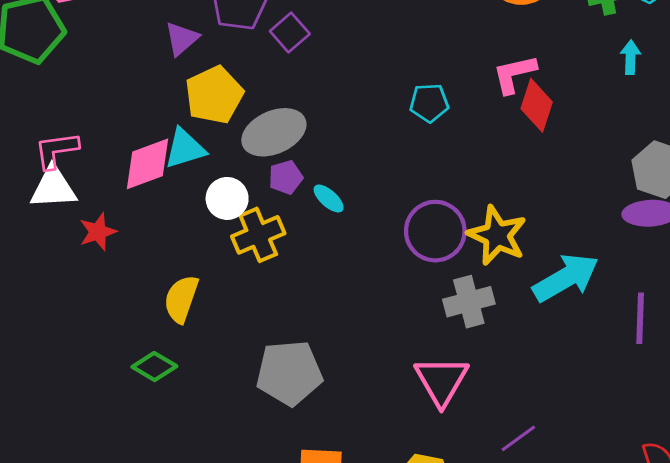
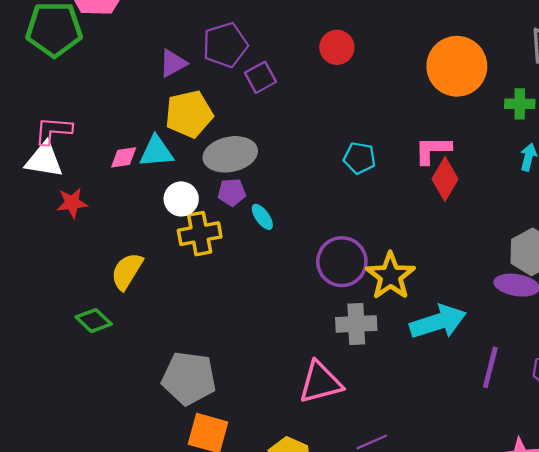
pink diamond: (147, 164) -> (124, 157), size x0.6
gray pentagon: (289, 373) -> (189, 378), moved
pink triangle: (441, 381) -> (320, 382), turned 33

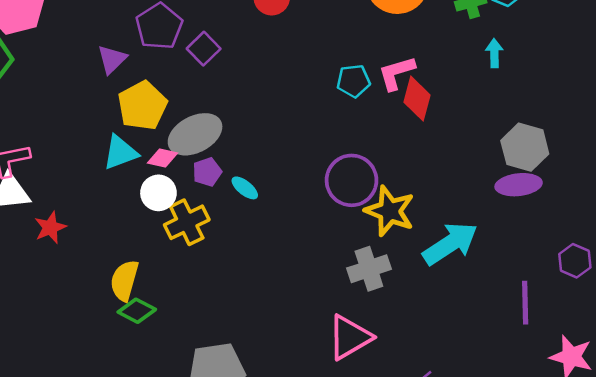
pink diamond: (124, 157) -> (163, 158), moved, turned 36
cyan pentagon: (360, 158) -> (353, 81), moved
purple circle: (342, 262) -> (352, 180), moved
green diamond: (94, 321) -> (137, 311), moved
purple line: (490, 367) -> (525, 303), moved

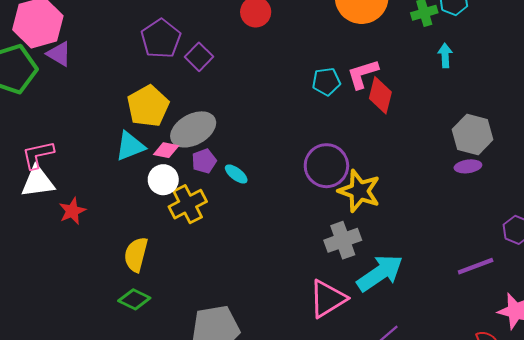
purple triangle: (112, 59) -> (59, 54), moved, turned -44
purple ellipse: (519, 185) -> (468, 166), size x0.7
cyan arrow: (450, 244) -> (380, 273), moved
purple line: (525, 303) -> (476, 266), turned 72
green diamond: (137, 311) -> (134, 299), moved

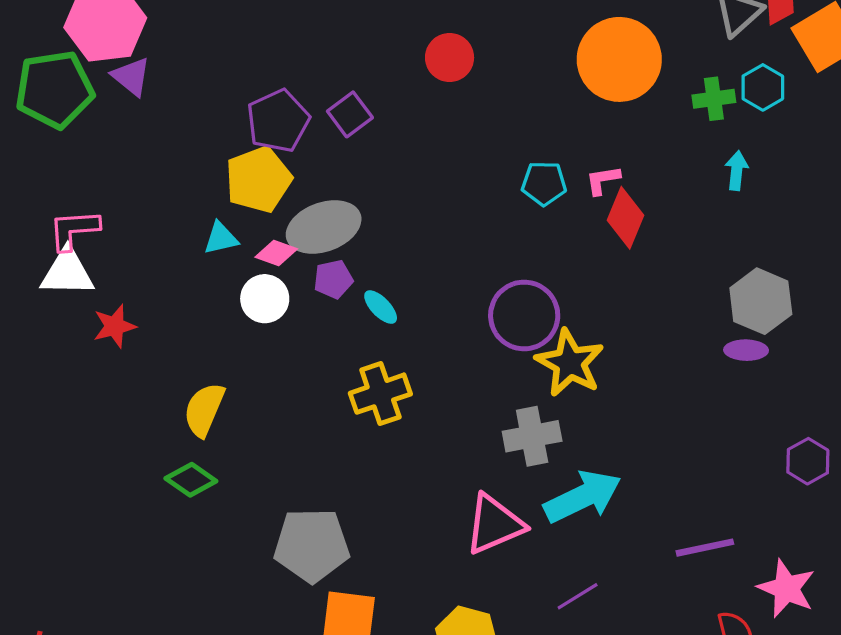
purple pentagon: (161, 39) -> (278, 121), moved
pink L-shape: (363, 74) -> (603, 180), size x0.7
cyan triangle: (130, 146) -> (221, 238), size x0.7
yellow cross: (188, 204) -> (380, 394), moved
purple line: (476, 266) -> (705, 548), moved

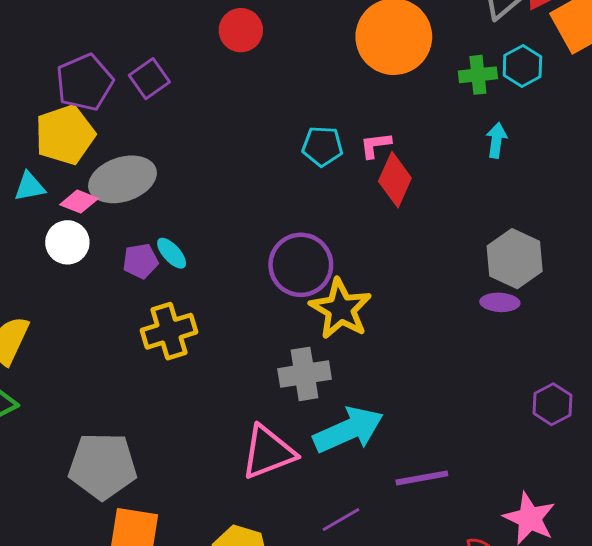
purple pentagon: (333, 279) -> (140, 261), moved
purple line: (705, 548) -> (422, 478), moved

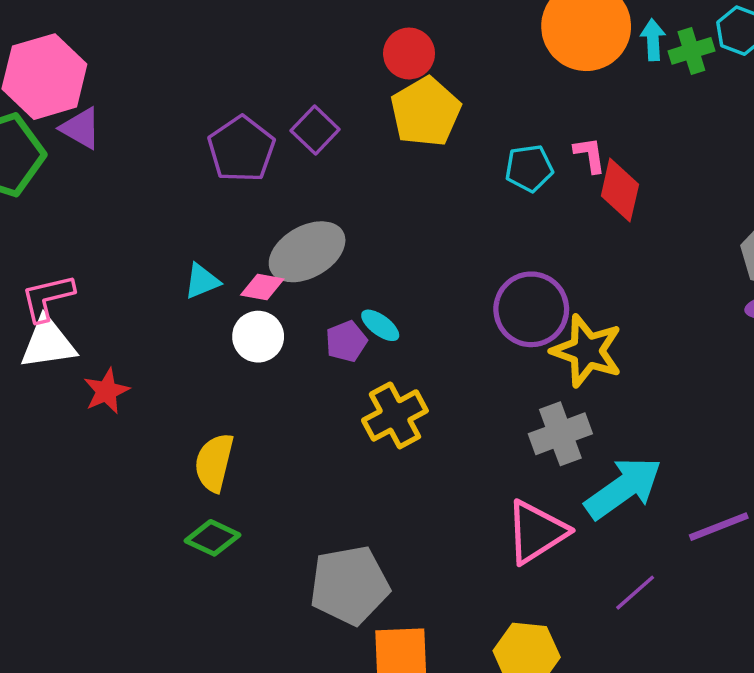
yellow pentagon: (65, 135) -> (426, 112), moved
cyan arrow: (496, 140) -> (653, 40), moved
pink L-shape: (375, 145) -> (590, 155), turned 100

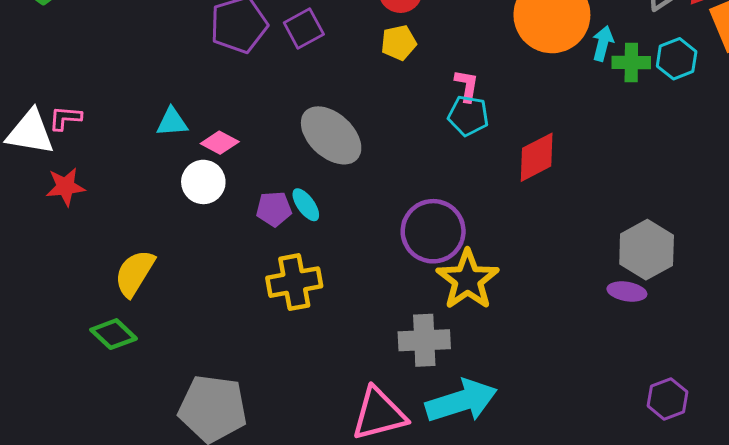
yellow pentagon: (426, 112) -> (399, 43), size x0.6
pink L-shape: (590, 155) -> (467, 86), moved
red diamond: (620, 190) -> (537, 157), turned 32
gray ellipse: (307, 252) -> (331, 135), moved, turned 54
pink L-shape: (47, 298) -> (65, 118), moved, size x0.7

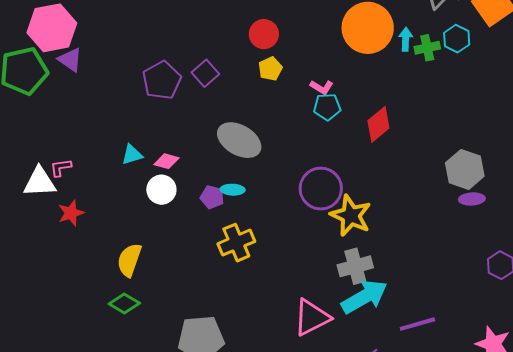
pink L-shape: (467, 86) -> (322, 87), turned 125
cyan ellipse: (306, 205) -> (233, 190), turned -40
purple pentagon: (274, 209) -> (212, 197), turned 30
purple ellipse: (627, 291) -> (472, 199), moved
gray cross: (424, 340) -> (355, 266), moved

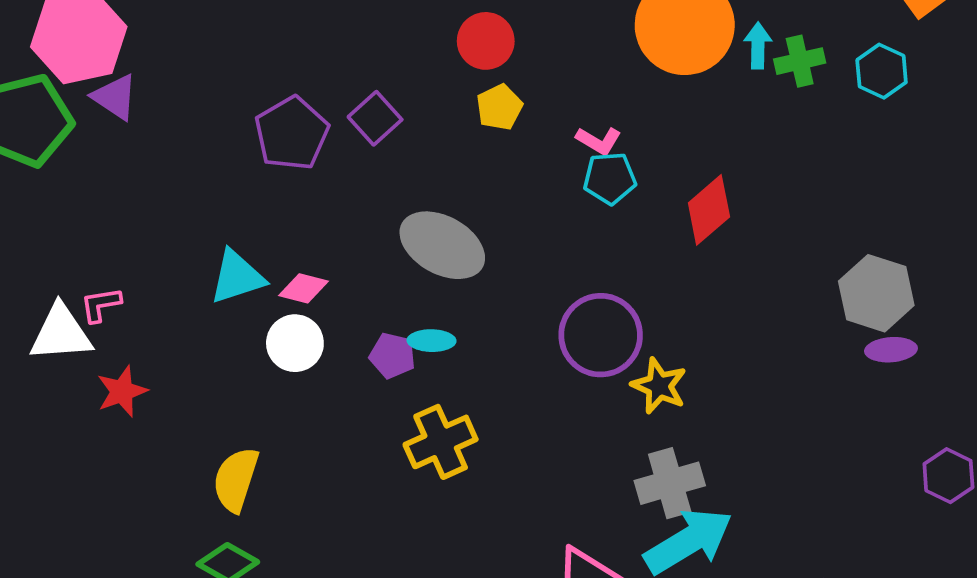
cyan hexagon: (457, 39) -> (882, 71), moved
cyan triangle: (132, 155) -> (237, 277), size x1.4
yellow star: (351, 215) -> (659, 386), size x0.7

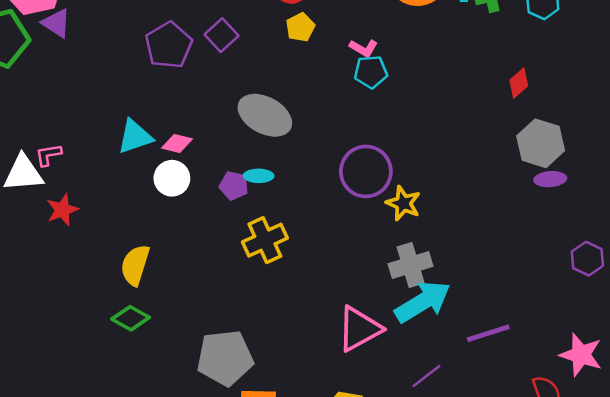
red diamond: (709, 210) -> (519, 83), moved, size x0.7

